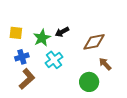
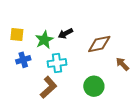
cyan cross: (54, 60) -> (57, 63), turned 30
brown arrow: (105, 64) -> (122, 64), moved
brown L-shape: (27, 79) -> (49, 87), moved

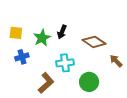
black arrow: (65, 33) -> (62, 32), turned -40
brown diamond: (99, 44) -> (94, 42), turned 45
cyan cross: (57, 63) -> (65, 63), moved

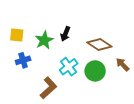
cyan cross: (65, 63) -> (69, 67), turned -30
green circle: (89, 82) -> (95, 71), moved

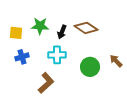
green star: (44, 40) -> (40, 26), moved, turned 30
brown diamond: (99, 44) -> (86, 28), moved
cyan cross: (69, 67) -> (57, 55), moved, turned 36

